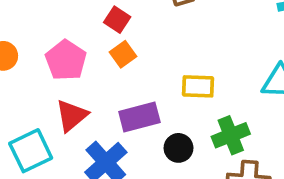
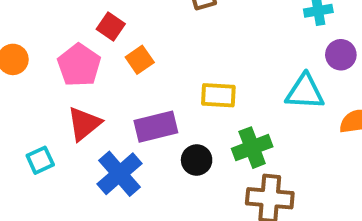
red square: (117, 20) -> (111, 27), moved
cyan square: (31, 151) -> (40, 160), size x0.6

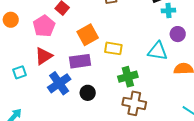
orange square: (140, 60) -> (88, 35), moved, size x1.5
black circle: (197, 160) -> (88, 93), moved

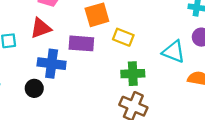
blue cross: (59, 83) -> (52, 64), turned 30
black circle: (88, 93) -> (34, 88), moved

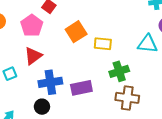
purple rectangle: (81, 43) -> (81, 88), moved

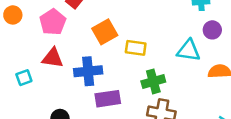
red triangle: (33, 56) -> (53, 58), turned 42
blue cross: (50, 82) -> (88, 71), moved

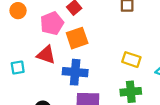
orange square: (105, 32) -> (77, 38), moved
yellow rectangle: (136, 48) -> (131, 60), moved

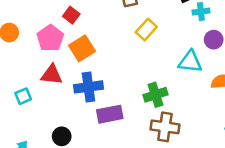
yellow rectangle: (131, 60) -> (146, 29), moved, turned -54

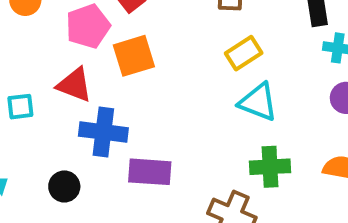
cyan triangle: (190, 62) -> (258, 102), moved
blue cross: (88, 87) -> (103, 132), moved
green cross: (156, 95) -> (270, 167), moved

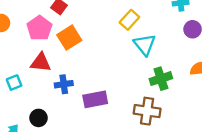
cyan triangle: (258, 102) -> (145, 45), turned 45
blue cross: (103, 132) -> (64, 84), size x0.7
black circle: (64, 186) -> (39, 118), moved

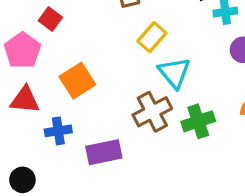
orange square: (69, 38) -> (77, 81), moved
brown cross: (147, 111) -> (152, 112), moved, turned -35

